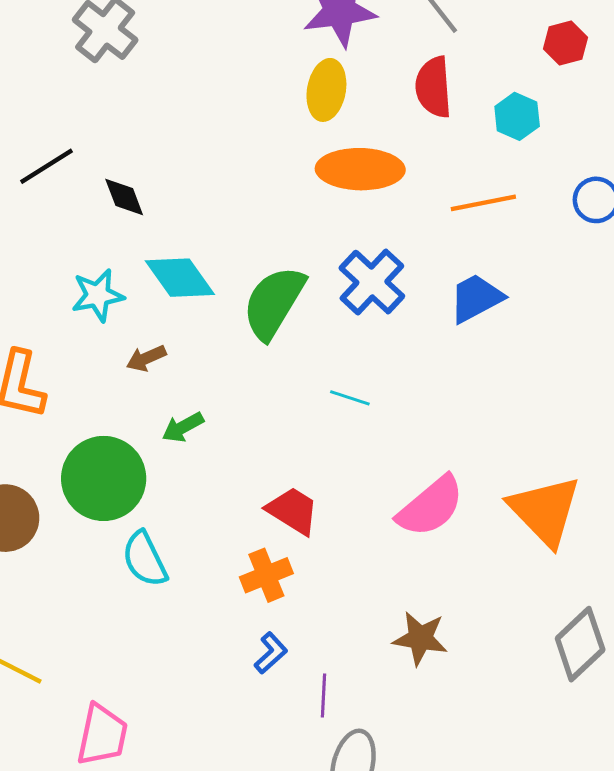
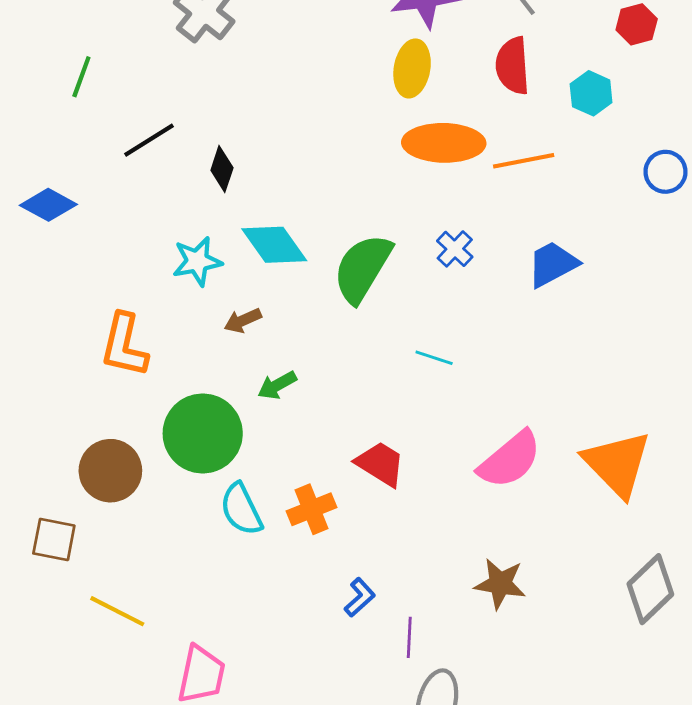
black diamond: (124, 197) -> (222, 169), turned 39
orange line: (483, 203) -> (524, 161), moved
blue cross: (372, 282) -> (455, 249), size x0.6
orange cross: (266, 575) -> (311, 509), moved

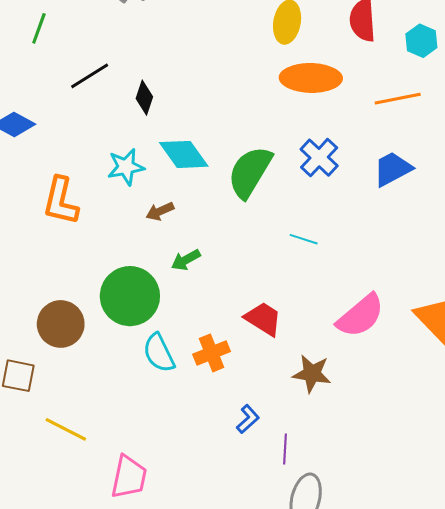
orange line: (524, 161) -> (398, 99), moved
blue cross: (455, 249) -> (319, 158), size x1.4
orange L-shape: (124, 345) -> (61, 201), moved
brown star: (500, 584) -> (312, 374), moved

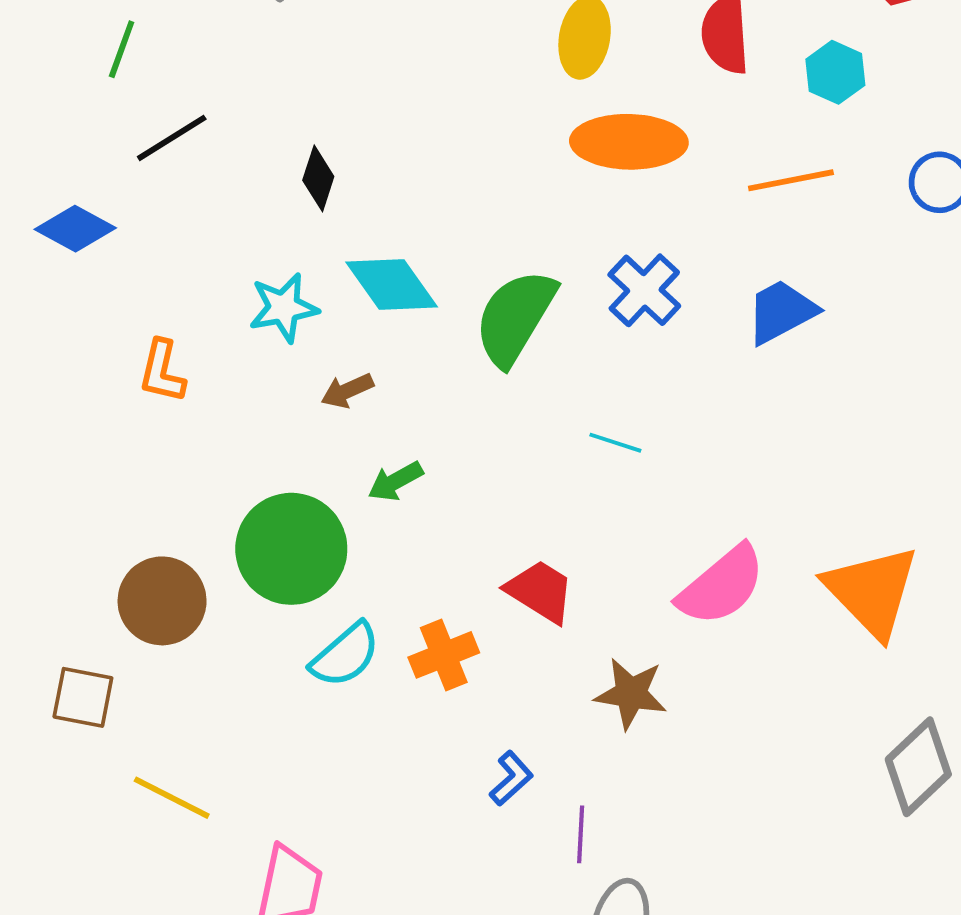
black line: (90, 76) -> (172, 138), moved
orange L-shape: (61, 201) -> (162, 371), size x0.7
cyan semicircle: (159, 353) -> (345, 655), turned -105

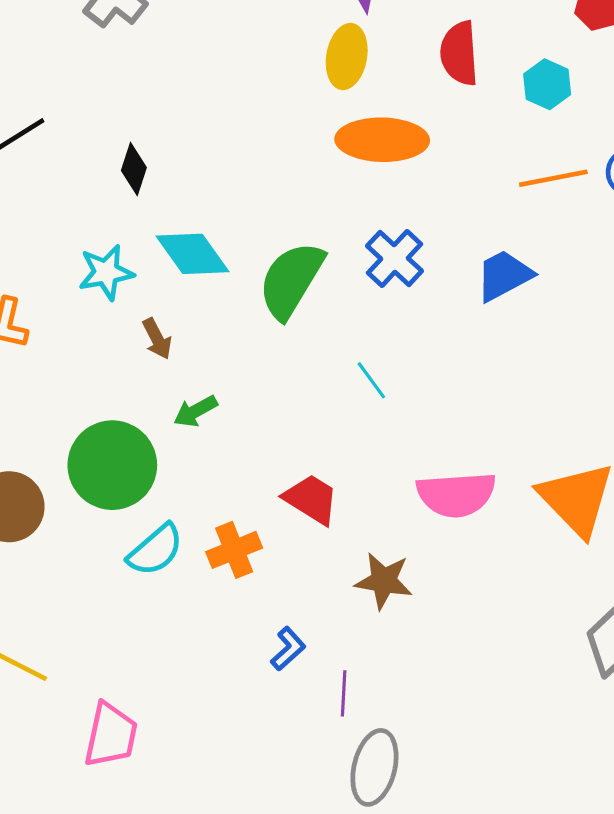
orange line: (791, 180) -> (553, 178), moved
brown arrow: (347, 391) -> (157, 339), turned -93
cyan line: (615, 443) -> (371, 380), turned 36
pink semicircle: (721, 585) -> (456, 494), turned 36

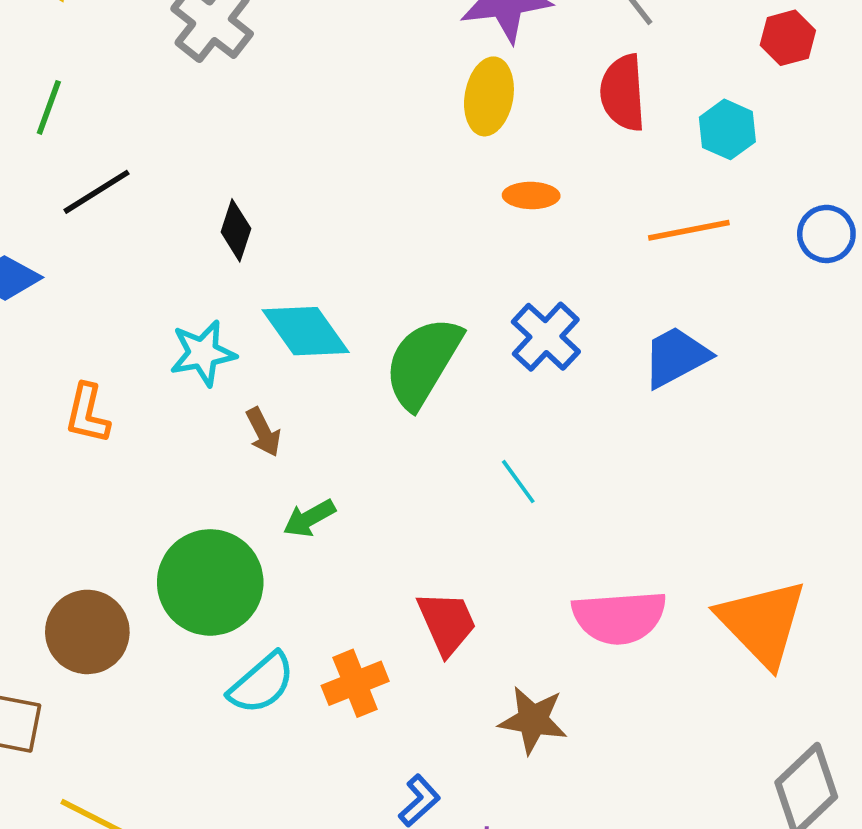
orange ellipse: (382, 140) -> (531, 195), size x0.5
orange line: (553, 178) -> (689, 230), moved
red trapezoid: (311, 499) -> (447, 623), turned 34

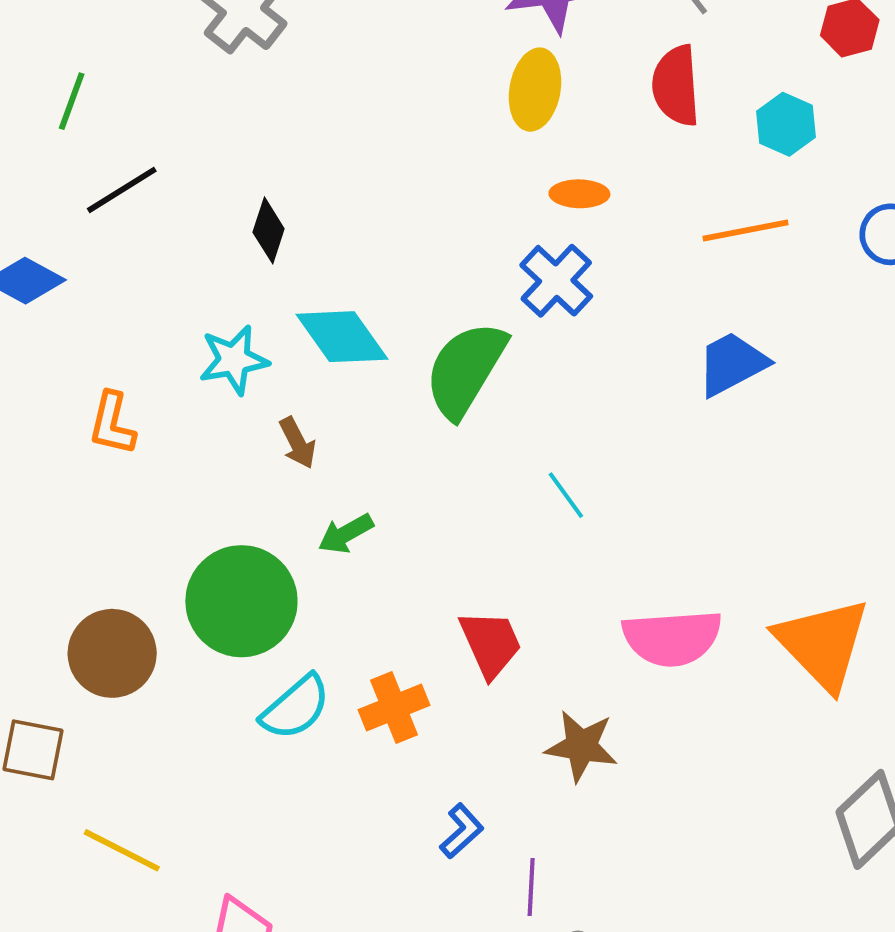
blue cross: (546, 337) -> (556, 281), moved

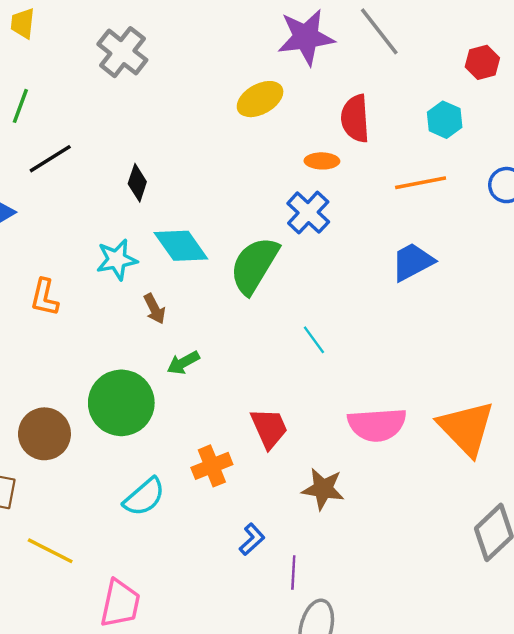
red semicircle: (676, 86) -> (355, 119), moved
yellow ellipse: (535, 90) -> (260, 99), moved, turned 51
cyan semicircle: (296, 707) -> (144, 497), moved

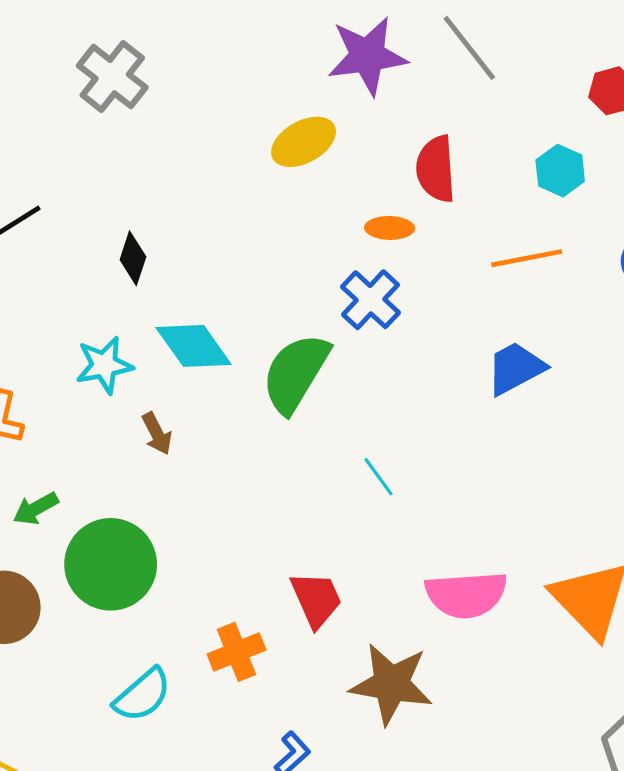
green arrow: (183, 363) -> (36, 509), moved
brown star: (323, 489) -> (391, 684), size x1.4

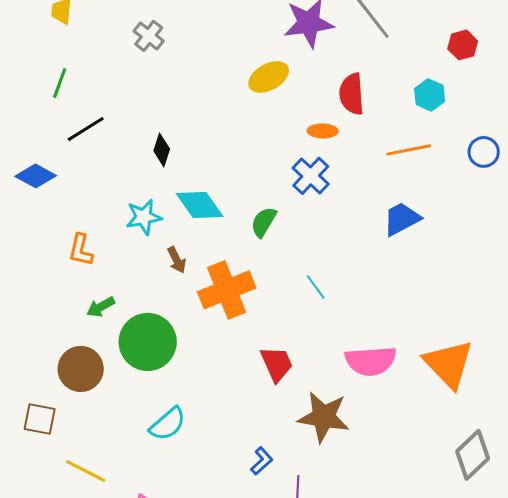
gray cross: (112, 77) -> (149, 36), size x0.7
green semicircle: (296, 373) -> (264, 222), size x0.6
orange cross: (237, 652) -> (227, 290), moved, size x1.6

